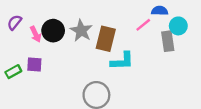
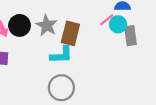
cyan circle: (178, 26) -> (118, 24), moved
cyan L-shape: (122, 61) -> (61, 55), moved

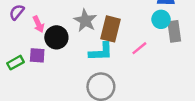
pink line: (107, 20) -> (139, 48), moved
black circle: (20, 25) -> (56, 37), moved

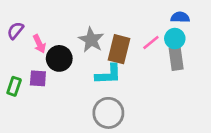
gray rectangle: (174, 31) -> (176, 58), moved
pink line: (139, 48) -> (151, 43), moved
green rectangle: (16, 63) -> (14, 86), turned -42

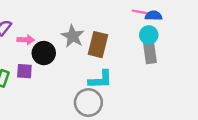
pink line: (151, 43) -> (140, 12), moved, turned 49
pink arrow: (39, 44) -> (26, 40), turned -63
cyan L-shape: (108, 74) -> (100, 80), moved

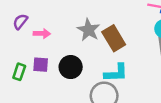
brown rectangle: (98, 45) -> (114, 38), turned -45
black circle: (44, 53) -> (71, 67), moved

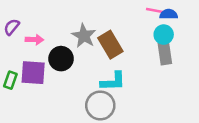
purple square: (41, 65) -> (33, 73), size x1.5
black circle: (71, 67) -> (61, 59), moved

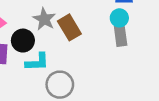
cyan L-shape: (113, 81) -> (37, 62), moved

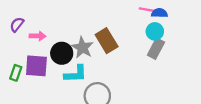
gray star: (44, 19) -> (82, 48), moved
gray rectangle: (121, 36) -> (156, 49), turned 36

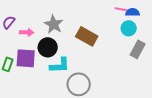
brown rectangle: (107, 41) -> (87, 36), turned -30
gray star: (82, 48) -> (54, 24), moved
gray rectangle: (156, 49) -> (138, 49), moved

